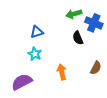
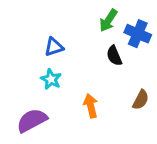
green arrow: (74, 14) -> (108, 20), turned -42

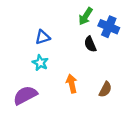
brown semicircle: (141, 100) -> (105, 89), moved

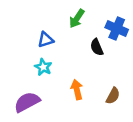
green arrow: (86, 16) -> (77, 19), moved

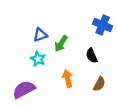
green arrow: (77, 19) -> (61, 44), moved
black semicircle: (97, 47) -> (92, 56), moved

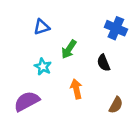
blue triangle: (40, 35) -> (42, 27), moved
brown semicircle: (99, 84) -> (116, 105), moved

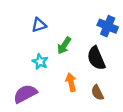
black semicircle: (104, 63) -> (96, 58), size x1.5
brown semicircle: (116, 105) -> (97, 93), moved, turned 126

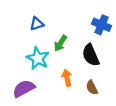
cyan star: (40, 62) -> (38, 58), size x1.5

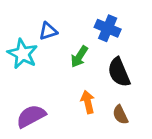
blue cross: (102, 25) -> (108, 28), moved
cyan star: (38, 58) -> (23, 54), moved

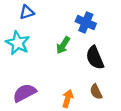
blue triangle: (48, 31) -> (27, 12), moved
orange arrow: (88, 102) -> (68, 99), moved, turned 30

